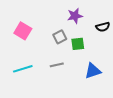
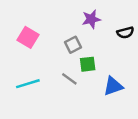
green square: (78, 44) -> (88, 64), moved
gray line: (57, 65) -> (69, 79), turned 48

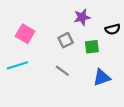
green square: (88, 64) -> (92, 47), moved
cyan line: (28, 84) -> (17, 65), moved

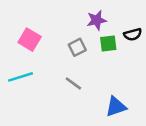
green square: (92, 47) -> (108, 43), moved
blue triangle: (102, 77) -> (116, 107), moved

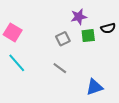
pink square: (30, 40) -> (13, 32), moved
cyan line: (21, 77) -> (17, 63), turned 66

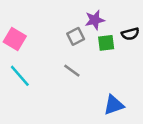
gray square: (63, 39) -> (76, 36), moved
gray line: (60, 68) -> (72, 71), moved

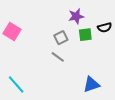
gray square: (76, 36) -> (61, 38), moved
cyan line: (20, 76) -> (16, 84), moved

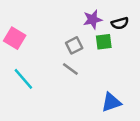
black semicircle: (105, 27) -> (120, 23), moved
cyan line: (16, 84) -> (23, 79), moved

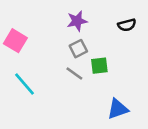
purple star: (93, 19) -> (77, 21), moved
green square: (104, 42) -> (99, 66), moved

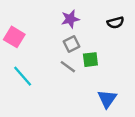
blue triangle: (118, 109) -> (107, 99), turned -36

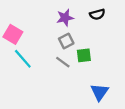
black semicircle: (115, 23) -> (97, 14), moved
cyan line: (23, 76) -> (23, 59), moved

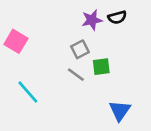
purple star: (65, 18) -> (92, 20), moved
cyan line: (23, 59) -> (28, 92), moved

